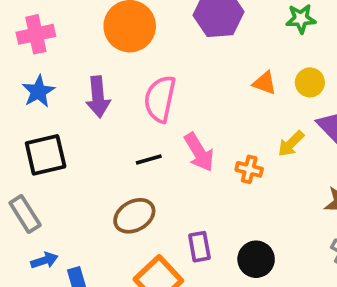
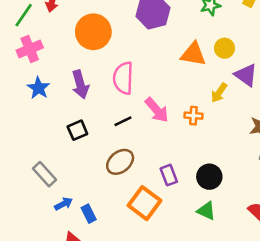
orange triangle: (264, 83) -> (193, 54), size x1.5
black square: (46, 155) -> (77, 130), moved, size x0.7

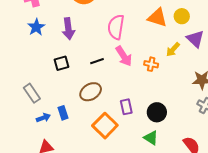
pink semicircle: (123, 78) -> (116, 27), moved
blue rectangle: (89, 214) -> (63, 113), moved

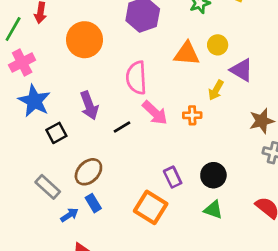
blue star: (36, 27) -> (34, 101), size x1.4
purple arrow: (68, 29) -> (89, 105), moved
black square: (61, 63) -> (56, 133), moved
brown ellipse: (91, 92) -> (88, 172), moved

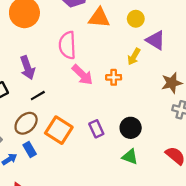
orange triangle: (187, 54) -> (99, 18), moved
black line: (122, 127) -> (38, 96), moved
orange square: (151, 207) -> (59, 130), moved

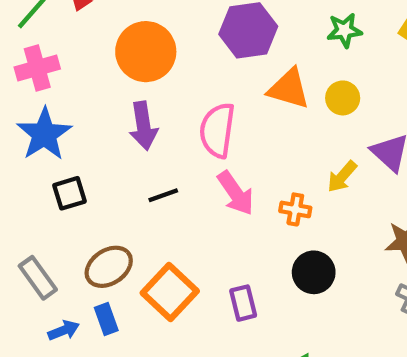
yellow circle: (136, 19) -> (343, 98), moved
purple arrow: (27, 68) -> (143, 126), moved
black line: (38, 96) -> (163, 195), moved
black circle: (131, 128) -> (314, 272), moved

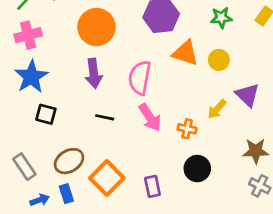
black square: (70, 193) -> (46, 114), turned 30
black line: (163, 195) -> (105, 117), turned 30

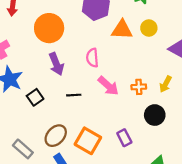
pink semicircle: (140, 78) -> (92, 58), size x0.7
yellow arrow: (217, 109) -> (166, 84), moved
black square: (46, 114) -> (35, 97), moved, turned -35

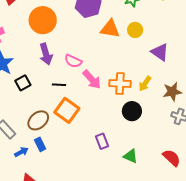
pink semicircle: (92, 58) -> (73, 61), moved, turned -66
orange cross: (139, 87) -> (120, 84), size x1.5
purple rectangle: (124, 138) -> (102, 141), moved
orange square: (88, 141) -> (67, 110), moved

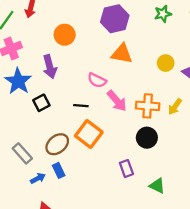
orange circle: (43, 20) -> (65, 35), size x0.7
orange triangle: (110, 29) -> (122, 54), moved
yellow circle: (135, 30) -> (166, 63), moved
purple arrow: (46, 54) -> (50, 67), moved
black circle: (132, 111) -> (147, 138), moved

